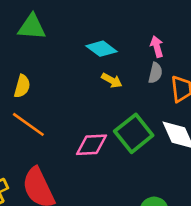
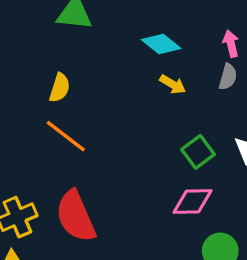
green square: (134, 133) -> (198, 152), size x0.7
pink diamond: (91, 145) -> (192, 201), moved

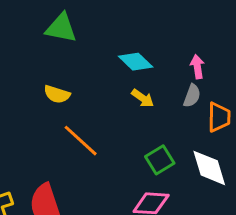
yellow semicircle: (60, 88) -> (57, 94), moved, turned 85
orange line: (66, 136) -> (81, 141), moved

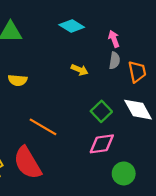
cyan diamond: (136, 62) -> (72, 26), moved
orange line: (81, 141) -> (43, 127), moved

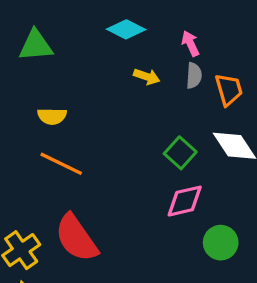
yellow arrow: (80, 70) -> (147, 77), moved
orange line: (43, 127) -> (61, 164), moved

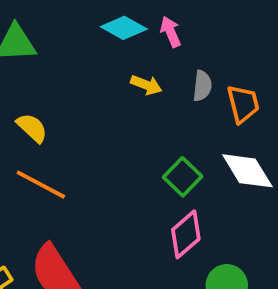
pink arrow: (190, 44) -> (171, 32), moved
yellow semicircle: (52, 116) -> (32, 128), turned -140
pink diamond: (185, 201) -> (186, 234), turned -30

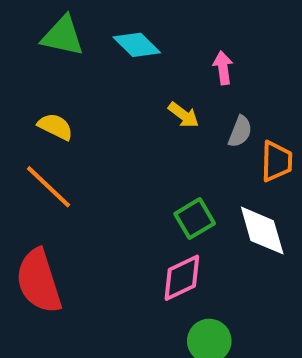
cyan diamond: (124, 28) -> (137, 45), moved
yellow semicircle: (32, 128) -> (55, 127), turned -32

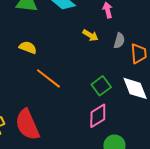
orange line: (49, 187) -> (48, 78), moved

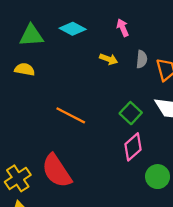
yellow semicircle: (28, 47) -> (25, 69), moved

